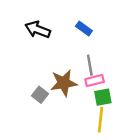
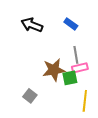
gray square: (40, 95) -> (30, 96), moved
green square: (103, 97) -> (70, 78), moved

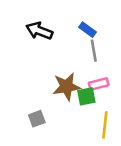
gray line: (76, 55) -> (94, 51), moved
gray square: (30, 96) -> (37, 119), turned 32

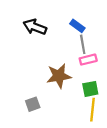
pink rectangle: (99, 84) -> (88, 60), moved
green square: (86, 96) -> (90, 89), moved

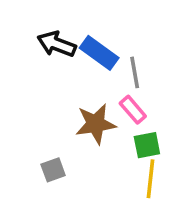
blue rectangle: (77, 26) -> (99, 53), moved, size x1.5
pink rectangle: (88, 60) -> (133, 110), moved, turned 63

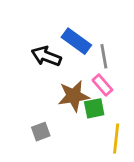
black arrow: (57, 44) -> (46, 56), moved
green square: (147, 145) -> (94, 108), moved

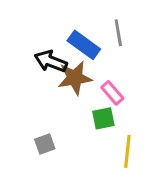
gray line: (104, 56) -> (118, 33), moved
brown star: (74, 96) -> (75, 78), moved

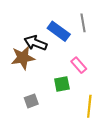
brown star: (75, 78) -> (23, 58), moved
green square: (103, 118) -> (62, 84), moved

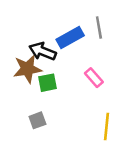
blue rectangle: (59, 31) -> (70, 38), turned -65
green square: (62, 84) -> (48, 83), moved

